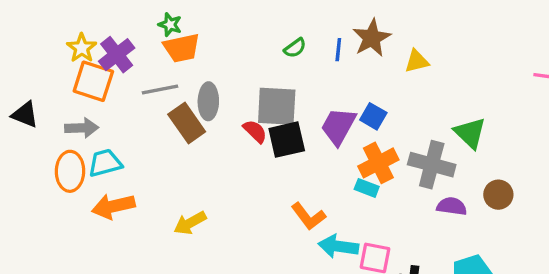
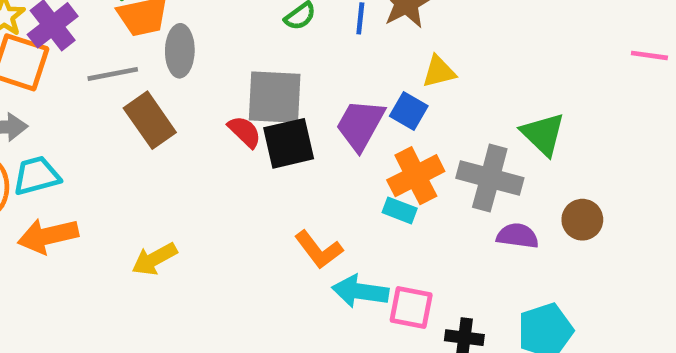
yellow triangle: (417, 61) -> (439, 72), moved
gray ellipse: (208, 101) -> (180, 51), moved

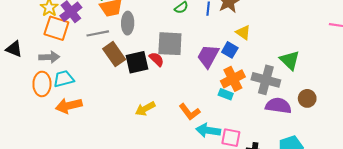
yellow triangle: (439, 72) -> (243, 32), turned 49
black square: (289, 143) -> (137, 62), moved
purple semicircle: (518, 236) -> (278, 106), size x1.4
yellow arrow: (154, 259) -> (145, 109), moved

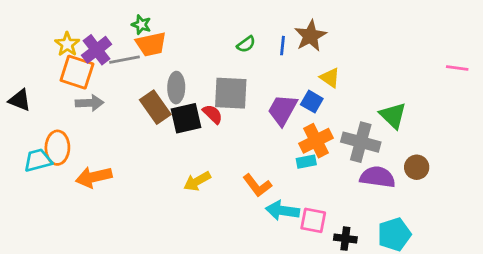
gray ellipse: (128, 23) -> (176, 88), moved
gray line: (98, 33) -> (124, 60), moved
gray arrow: (49, 57) -> (90, 103), moved
cyan trapezoid: (64, 79) -> (38, 160), moved
cyan rectangle: (226, 94) -> (306, 162), turned -32

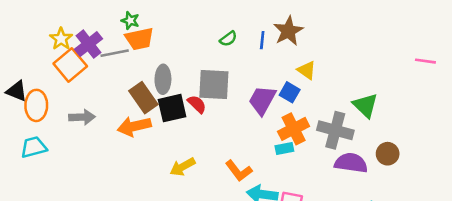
orange square: (77, 72) -> (70, 65), turned 32
gray arrow: (90, 103) -> (82, 117), moved
orange ellipse: (57, 148) -> (36, 105), moved
orange arrow: (94, 177) -> (134, 126), moved

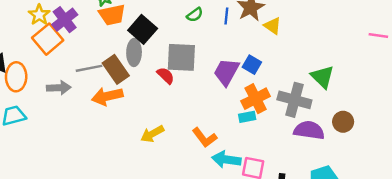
gray line: (115, 53) -> (89, 68), moved
yellow triangle: (307, 70) -> (273, 26), moved
black square: (172, 108) -> (143, 29), moved, turned -36

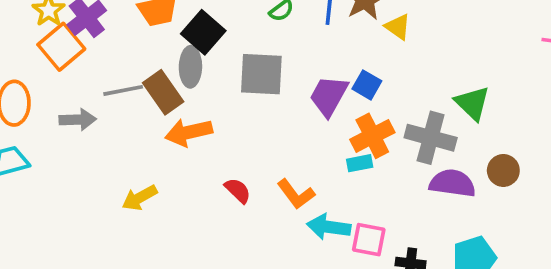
red semicircle: (166, 76) -> (238, 190), moved
orange arrow: (107, 96) -> (189, 132), moved
yellow arrow: (152, 134) -> (140, 198), moved

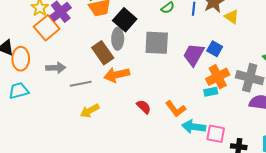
gray line: (123, 90) -> (81, 84), moved

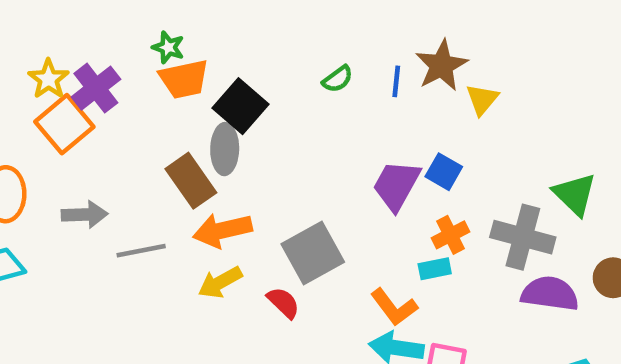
yellow triangle: (232, 17) -> (482, 99), turned 35
gray square: (157, 43) -> (313, 253), moved, turned -32
orange cross: (218, 77) -> (451, 235), size x0.7
orange L-shape: (176, 109) -> (394, 307), moved
yellow arrow: (90, 111) -> (220, 282), moved

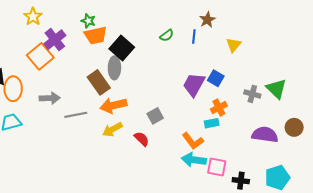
brown star: (441, 65) -> (207, 20), moved, size x0.7
yellow star: (49, 79) -> (33, 17), moved
gray cross: (523, 237) -> (252, 94), moved, size x0.6
gray square: (313, 253) -> (155, 116), size x0.6

